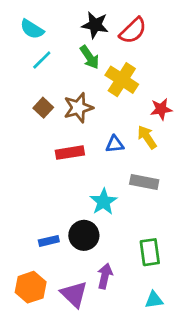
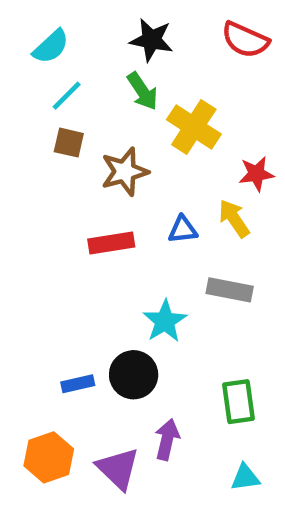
cyan semicircle: (32, 29) -> (51, 47), turned -75
red semicircle: (133, 31) -> (245, 40), moved, turned 68
brown square: (43, 108) -> (69, 143), moved, turned -30

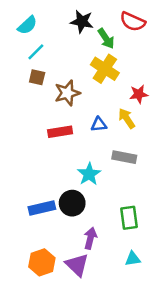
green arrow: (142, 91) -> (106, 39), moved
blue rectangle: (78, 384) -> (42, 208), size x1.5
orange hexagon: (49, 457) -> (42, 262), moved
purple triangle: (118, 469) -> (77, 265), moved

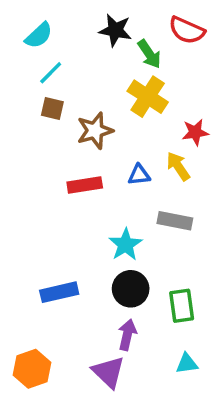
black circle: (72, 203) -> (131, 289), moved
orange hexagon: (42, 262) -> (32, 369), moved

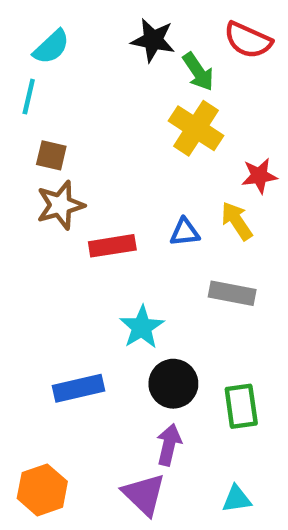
cyan line: (51, 73) -> (29, 97), moved, turned -32
brown square: (52, 109) -> (51, 155), moved
brown star: (95, 131) -> (60, 205), moved
cyan star: (126, 245) -> (142, 327), moved
cyan triangle: (187, 364) -> (237, 499), moved

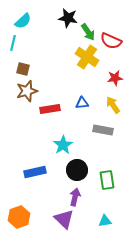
red semicircle: (248, 40) -> (111, 41), moved
yellow arrow: (237, 221) -> (113, 105), moved

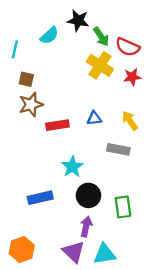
cyan semicircle: (23, 21) -> (49, 35), moved
red star: (115, 78) -> (132, 77), moved
cyan triangle: (105, 221) -> (105, 254), moved, size x1.5

